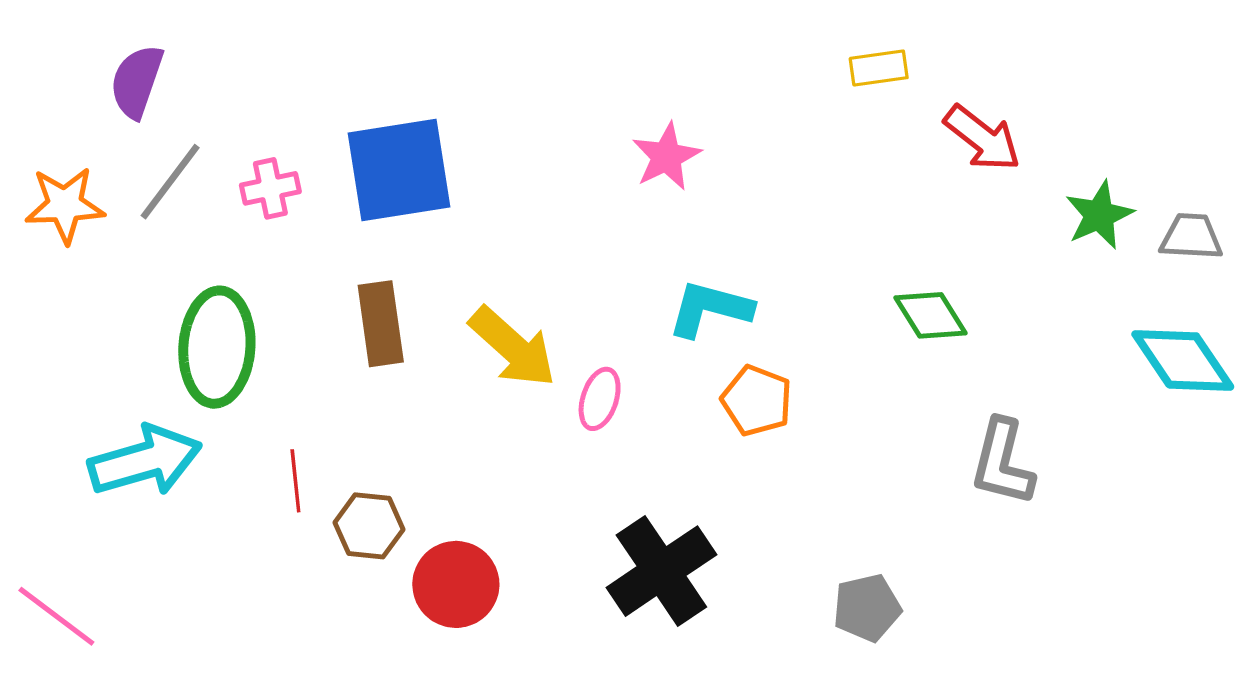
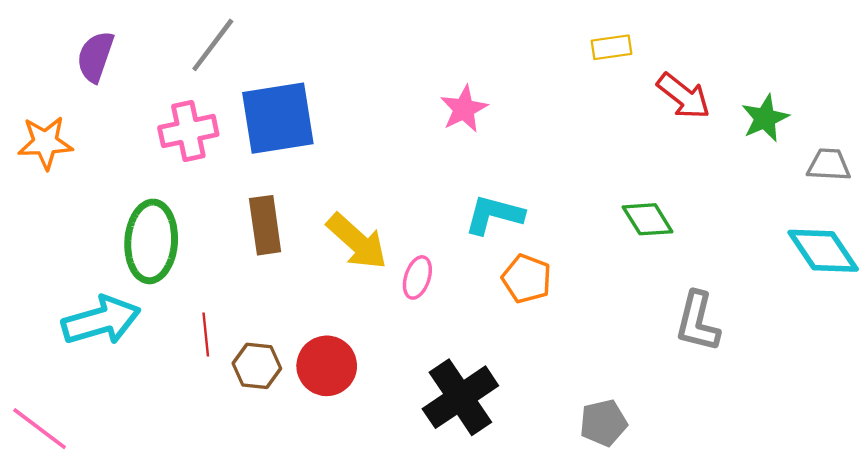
gray line: (170, 182) -> (213, 45), moved
pink cross: (270, 188) -> (188, 131), size x1.4
green star: (1099, 215) -> (765, 118), moved
red circle: (456, 584) -> (327, 366), moved

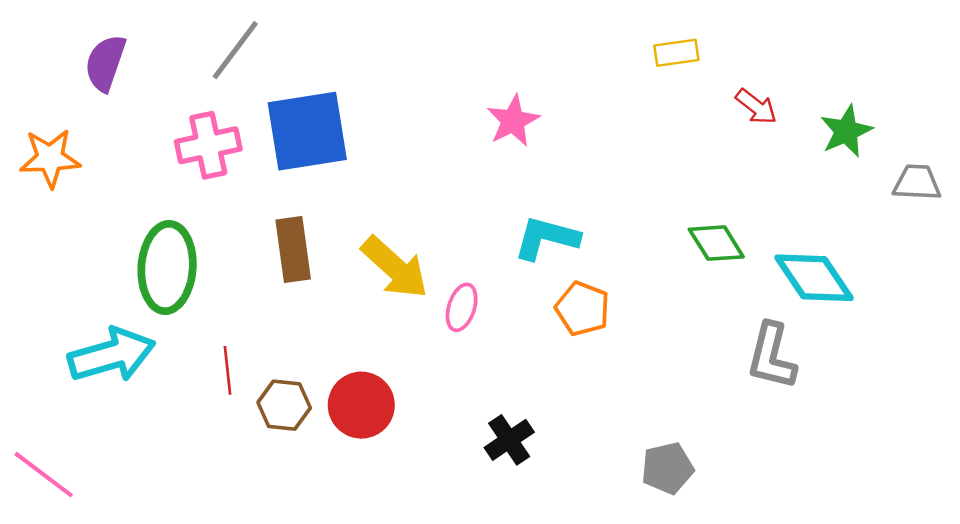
red arrow: (684, 96) -> (756, 107), size x0.7
cyan diamond: (823, 251) -> (814, 278), moved
black cross: (460, 397) -> (509, 440), size x0.6

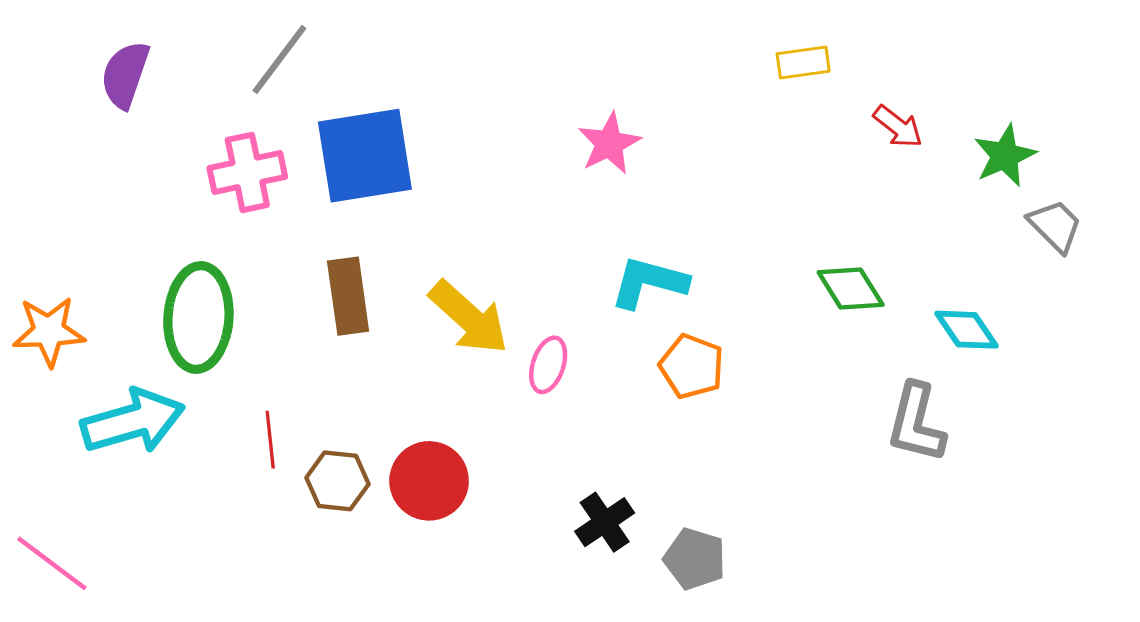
orange star: (50, 158) -> (49, 331), moved
gray trapezoid: (917, 183) -> (1055, 226), moved, turned 42
cyan diamond: (814, 278) -> (967, 330), size x0.7
gray pentagon: (667, 468) -> (695, 559), moved, turned 30

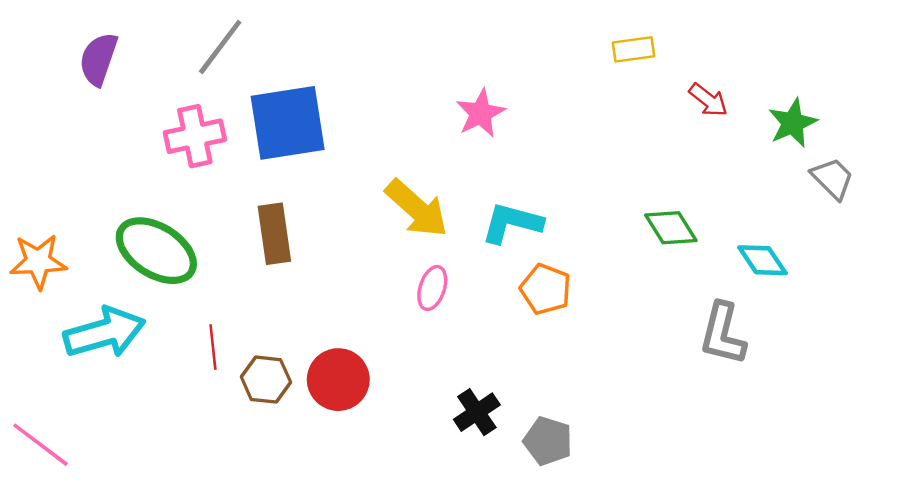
green ellipse: (198, 317) -> (156, 251), turned -62
yellow arrow: (469, 317) -> (417, 208), moved

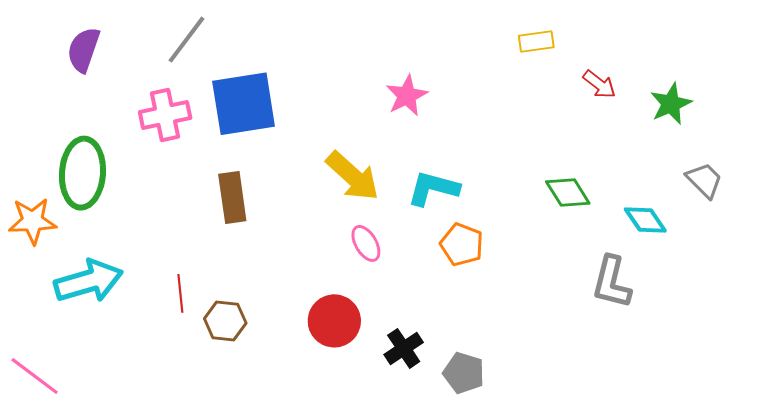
gray trapezoid: (832, 178) -> (704, 180), moved
green ellipse: (156, 251) -> (82, 173), moved, turned 62
pink ellipse: (432, 288) -> (366, 243), turned -48
red circle: (338, 380) -> (334, 321), moved

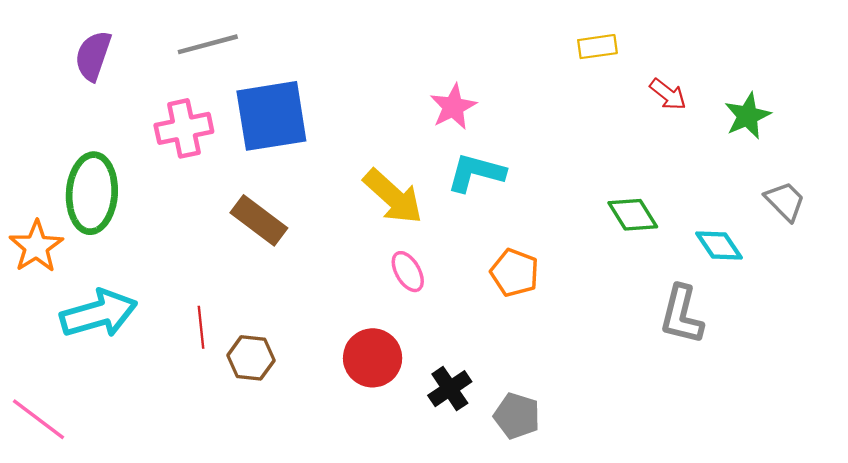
gray line: (186, 40) -> (208, 44), turned 38
cyan L-shape: (433, 188) -> (476, 173), moved
brown rectangle: (232, 198) -> (259, 220), turned -45
orange star: (33, 221) -> (36, 247), turned -30

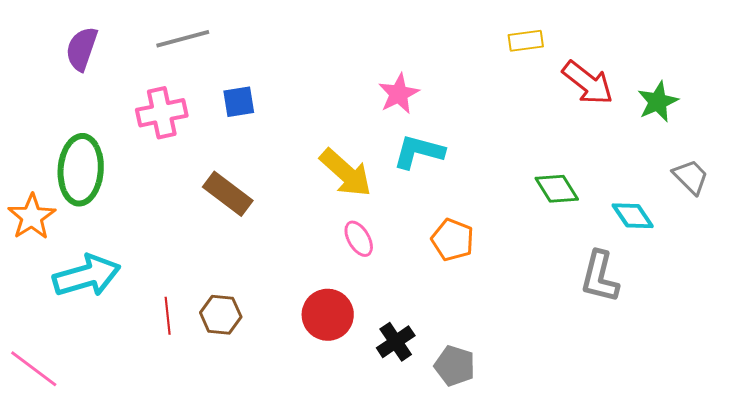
red arrow: (668, 94) -> (588, 83), size x1.6
blue square: (271, 116) -> (239, 102), size x0.5
red line: (201, 327) -> (168, 316), moved

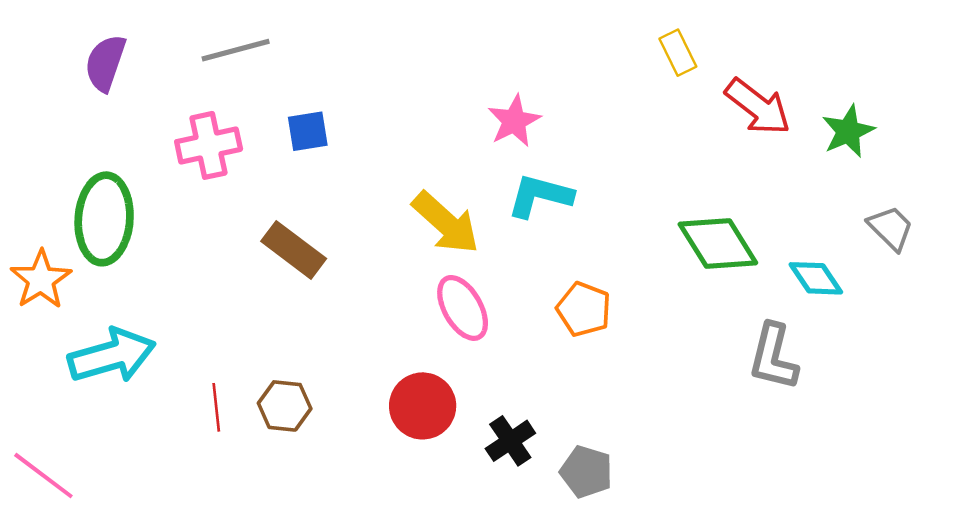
yellow rectangle: (526, 41) -> (678, 53), turned 72
green diamond: (557, 189) -> (718, 243), size x1.4
pink ellipse: (359, 239) -> (463, 308), size x1.4

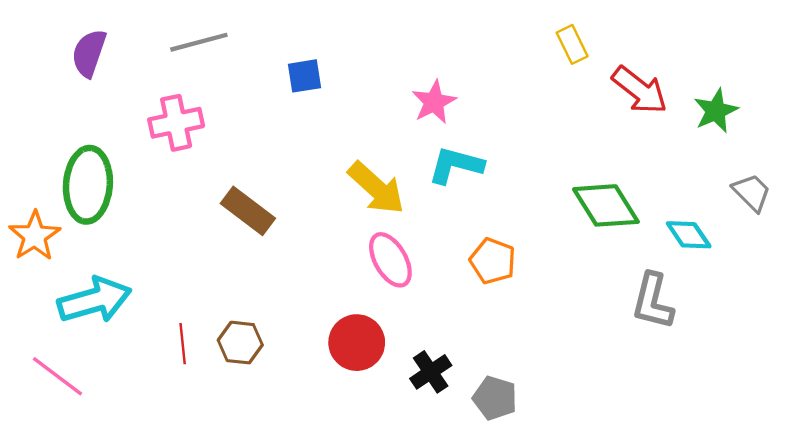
blue square: (308, 131) -> (304, 76), moved
pink line: (43, 476) -> (57, 376), moved

